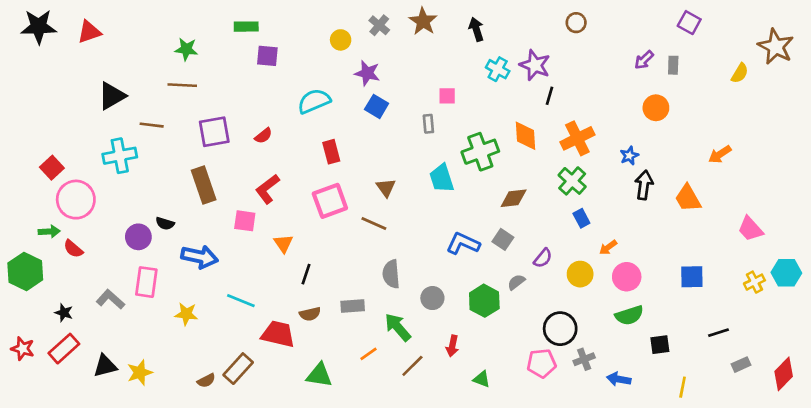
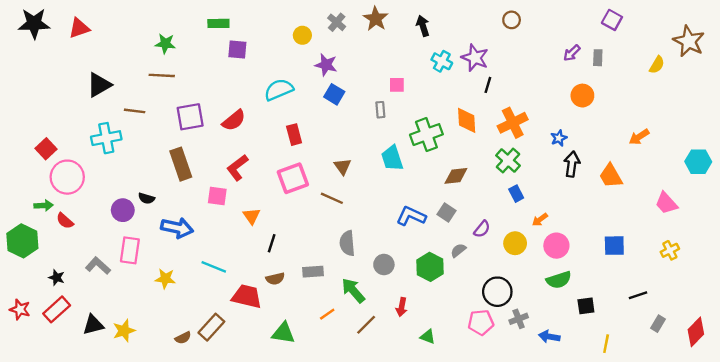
red semicircle: (263, 136) -> (234, 120), size x1.5
cyan hexagon: (786, 273) -> (698, 162), moved
gray rectangle: (741, 365) -> (658, 324), turned -35

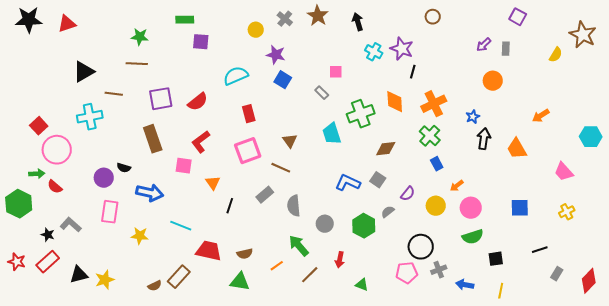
gray rectangle: (380, 110) -> (322, 93), turned -40
gray L-shape: (98, 266) -> (71, 225), moved
gray rectangle: (313, 272) -> (265, 195), moved, turned -36
brown semicircle: (275, 279) -> (245, 254), moved
yellow line: (606, 344) -> (501, 291), moved

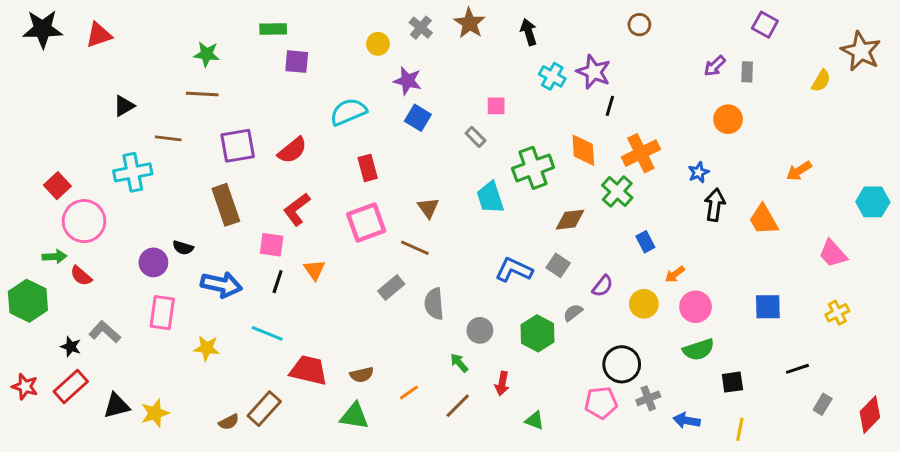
black triangle: (84, 72) -> (124, 106), size x0.7
green cross: (430, 136) -> (617, 192), moved
black line: (230, 206) -> (278, 282), moved
green arrow: (299, 246) -> (459, 363), moved, size x0.6

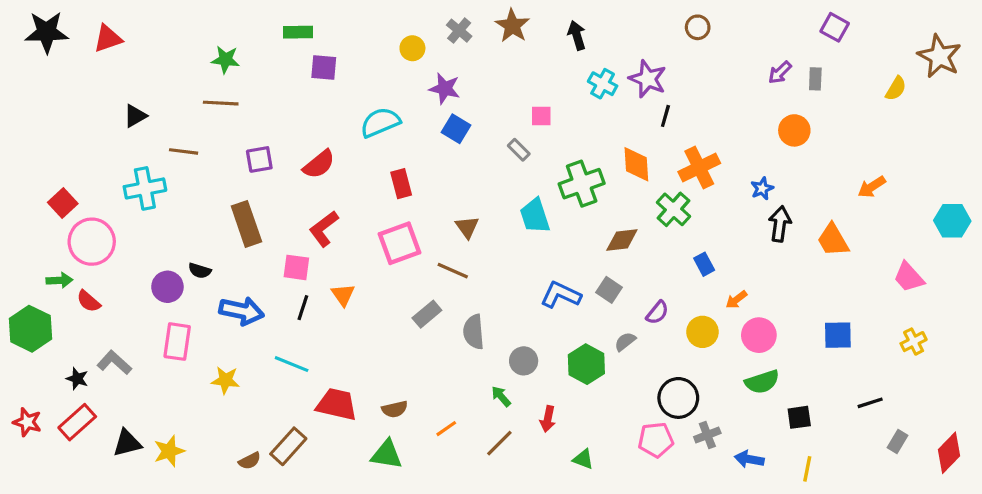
purple square: (238, 146) -> (259, 159), size x0.7

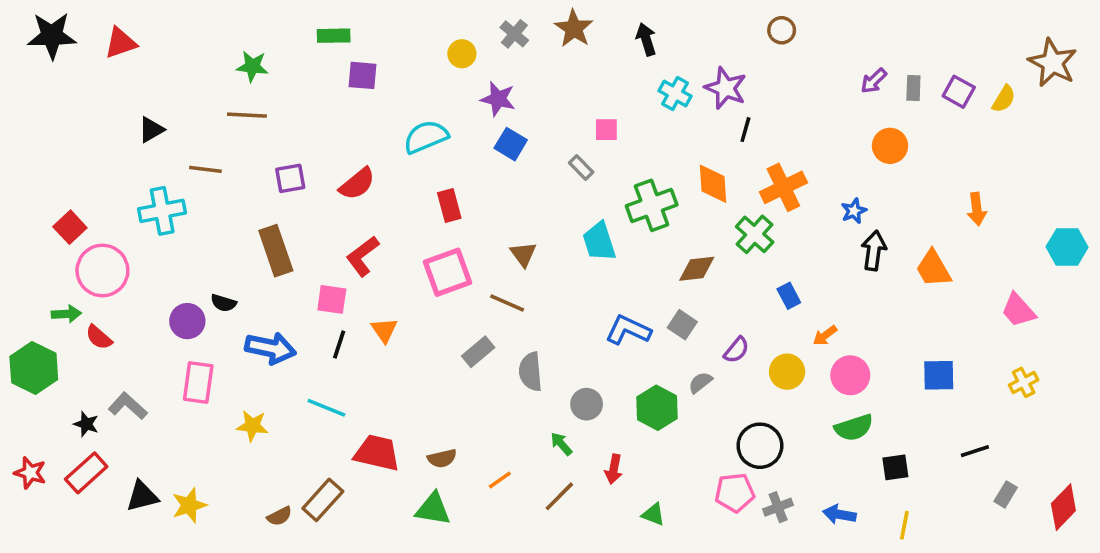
purple square: (835, 27) -> (959, 92), moved
orange arrow: (872, 187) -> (977, 209), turned -64
gray cross: (707, 435) -> (778, 507), moved

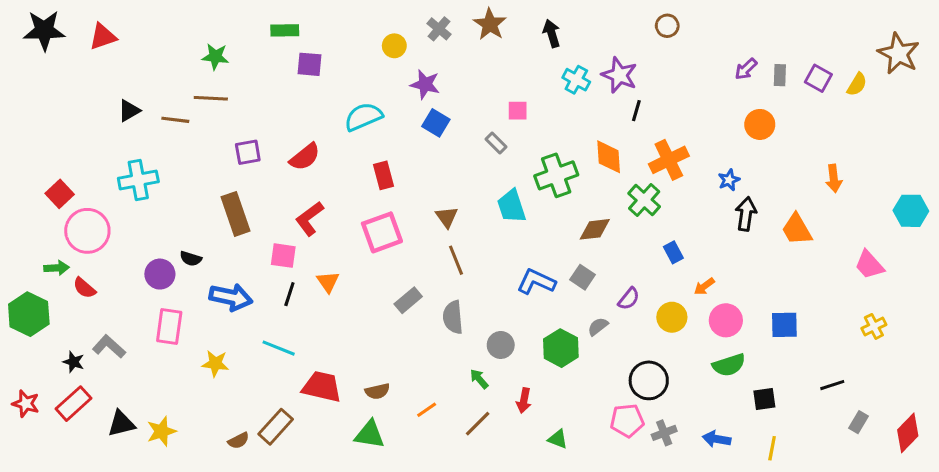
brown line: (205, 169) -> (175, 120), moved
brown line: (507, 303) -> (456, 260), moved, turned 44
blue square: (939, 375) -> (784, 325), moved

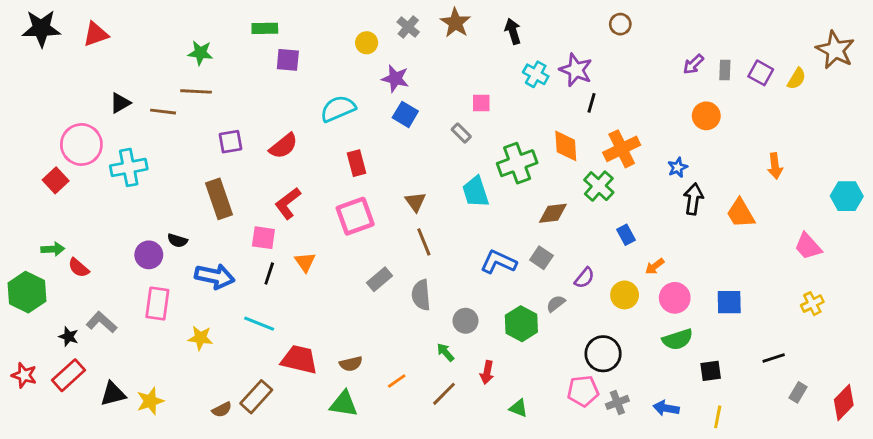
pink circle: (87, 231) -> (81, 145), moved

